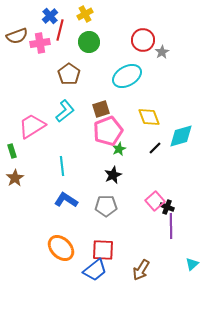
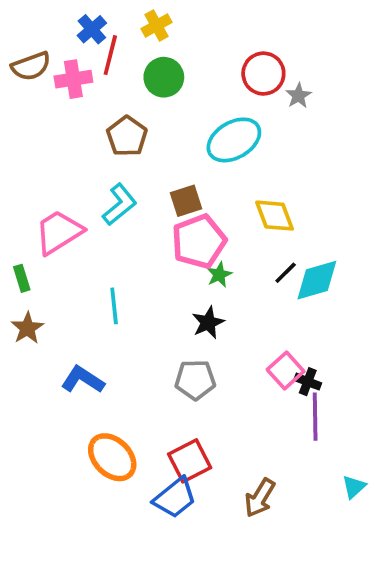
cyan diamond: (181, 136) -> (317, 280), moved
blue L-shape: (66, 200) -> (83, 380), moved
red square: (103, 250) -> (190, 461), turned -30

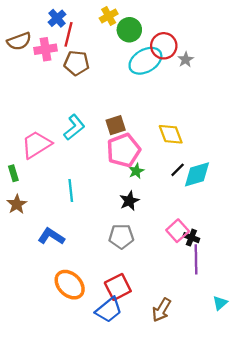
yellow cross: (156, 26) -> (109, 16), moved
green circle: (164, 77) -> (129, 30), moved
brown pentagon: (127, 136) -> (77, 63), moved, turned -30
cyan ellipse: (234, 140) -> (145, 61), moved

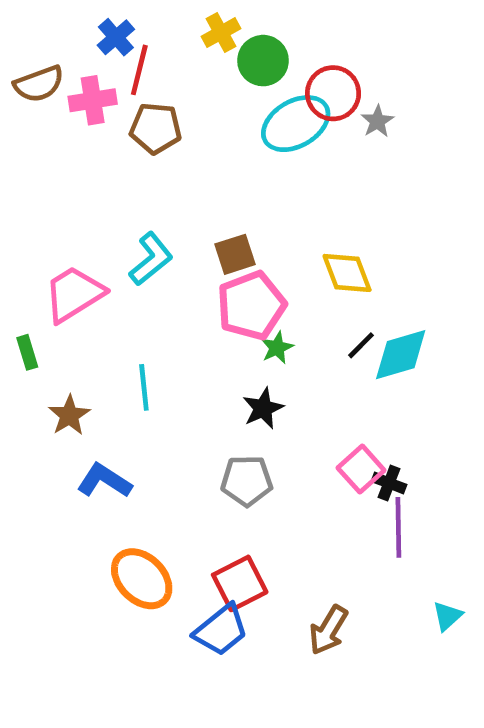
brown star: (17, 204) -> (69, 415), moved

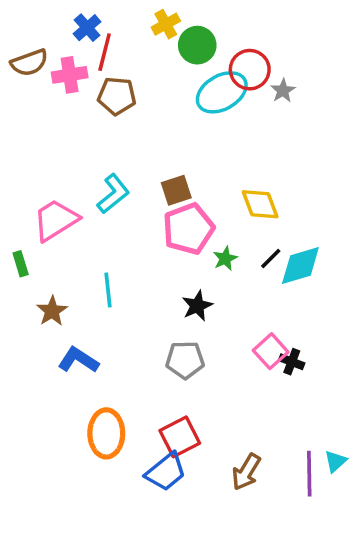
green star: (277, 348) -> (225, 259), moved
purple line: (398, 527) -> (309, 474), moved
orange ellipse: (142, 579) -> (106, 433), turned 45

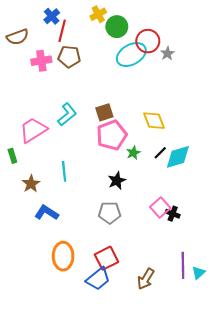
pink cross: (70, 75) -> (41, 61), moved
purple line: (309, 474) -> (183, 265), moved

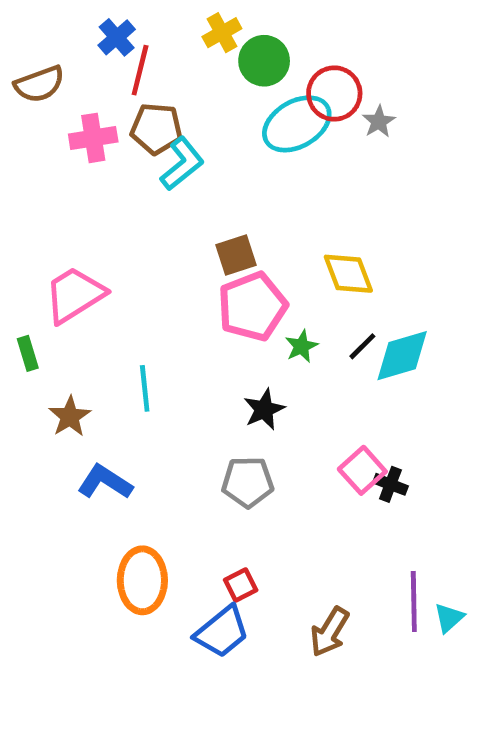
cyan L-shape: (67, 114) -> (182, 164), moved
red square: (106, 258) -> (241, 585), size x0.6

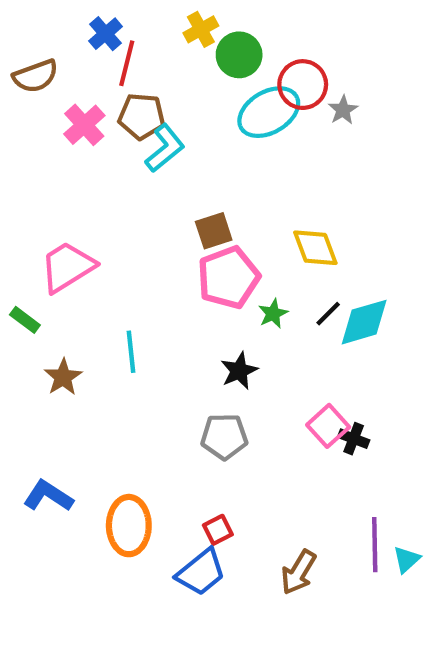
pink cross: (93, 138) -> (84, 125), turned -33
green rectangle: (28, 353) -> (25, 320), turned -36
blue L-shape: (105, 482) -> (48, 496), moved

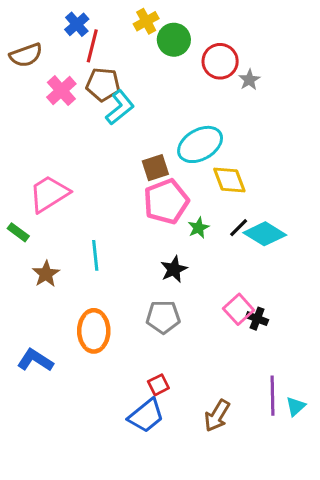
cyan ellipse: (269, 112) -> (200, 144), moved
cyan diamond: (364, 322) -> (265, 234), turned 48
orange ellipse: (129, 526) -> (94, 331), moved

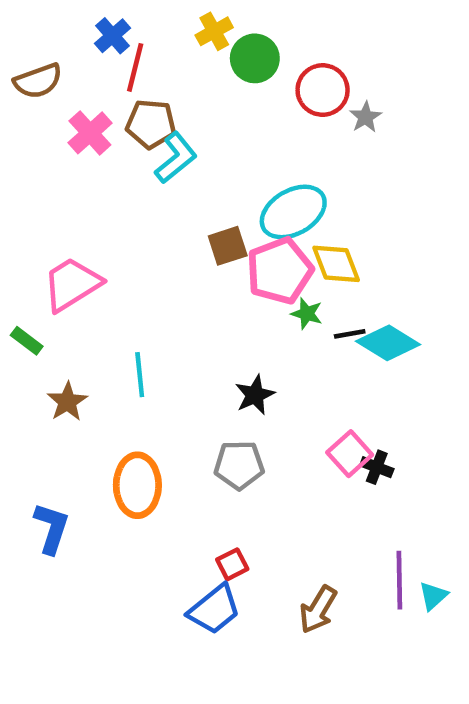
pink pentagon: (166, 201) -> (280, 271), moved
green star: (199, 228) -> (307, 314), moved, turned -30
black line: (239, 228) -> (350, 334), turned 35
blue L-shape: (35, 360) -> (52, 528), turned 75

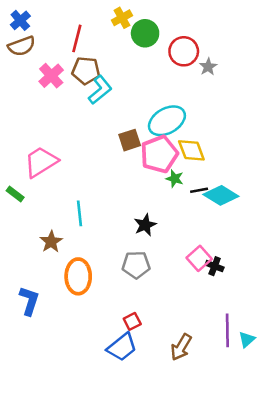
blue cross: (113, 36) -> (20, 20), moved
brown star: (67, 402) -> (51, 242), moved

